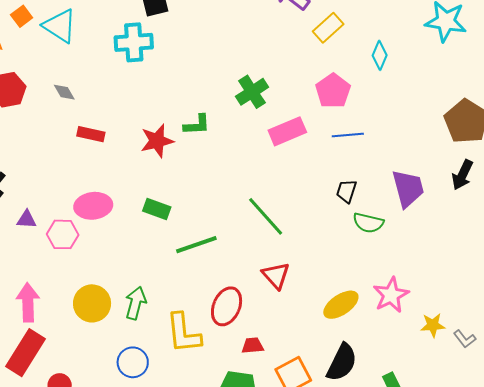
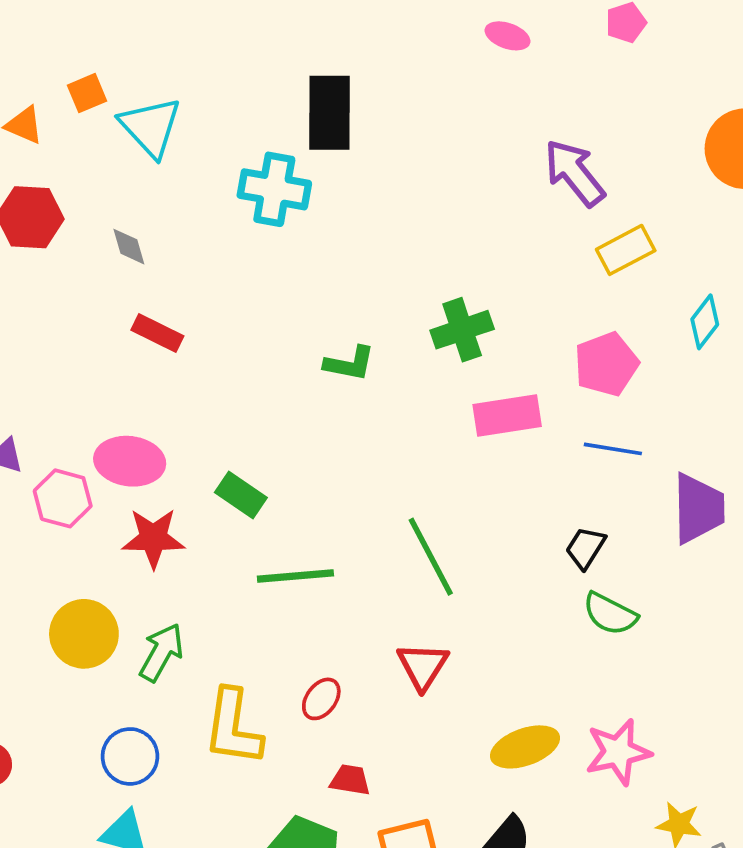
red star: (157, 141) -> (153, 538), moved
purple trapezoid: (408, 188) -> (698, 508), moved
red ellipse: (227, 306) -> (321, 699), size x0.6

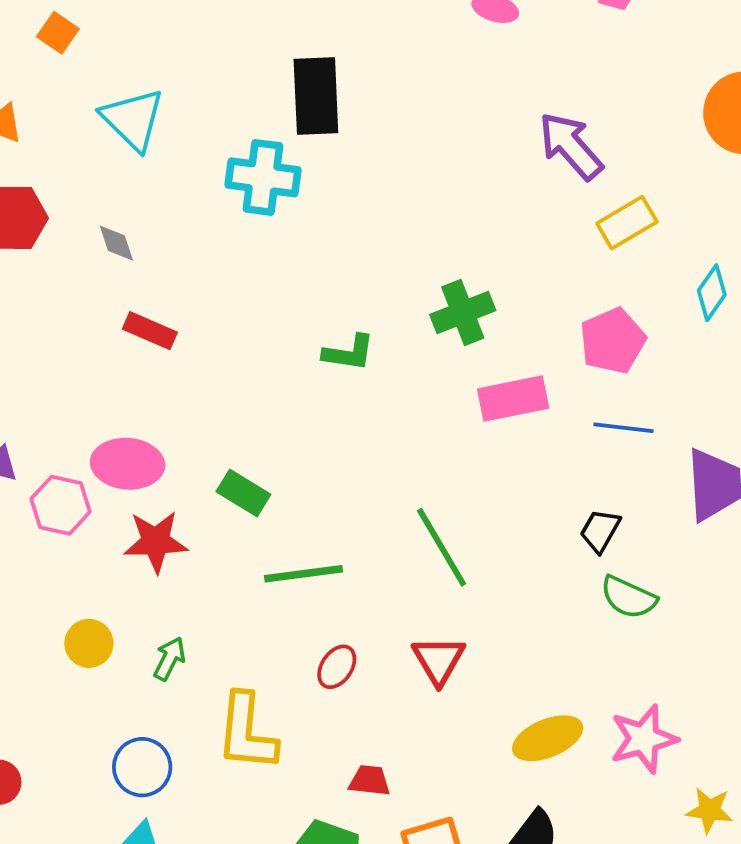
orange square: (87, 93) -> (58, 33), moved, turned -30
yellow circle: (84, 634) -> (89, 643), size x0.7
green arrow: (161, 652) -> (169, 659), size x0.7
red ellipse: (321, 699) -> (337, 667), moved

